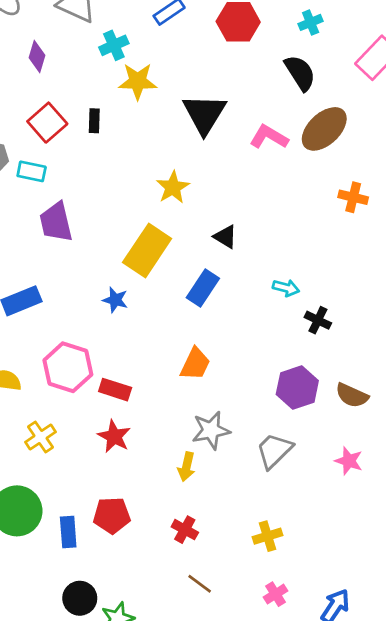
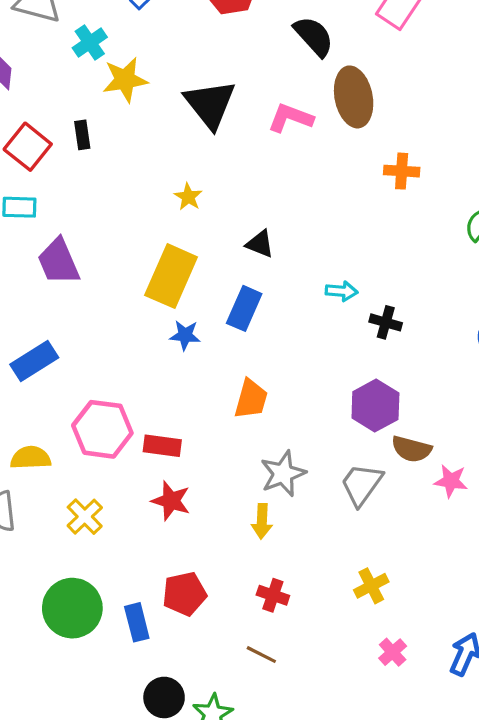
brown ellipse: (324, 129) -> (354, 97), turned -48
yellow star: (173, 187) -> (188, 197), size x0.7
blue star: (115, 300) -> (185, 335), moved
brown semicircle: (352, 395) -> (412, 449), moved
brown line: (200, 584) -> (261, 655), moved

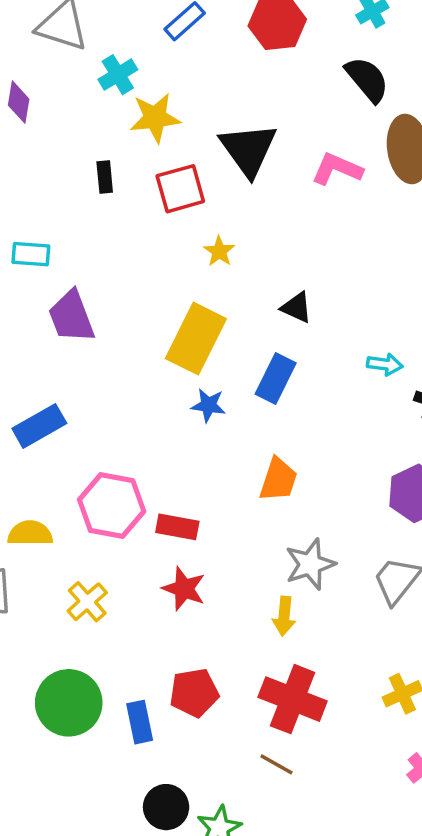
red square: (28, 147) -> (180, 189), moved, turned 33
red cross: (273, 595) -> (293, 699), size x1.8

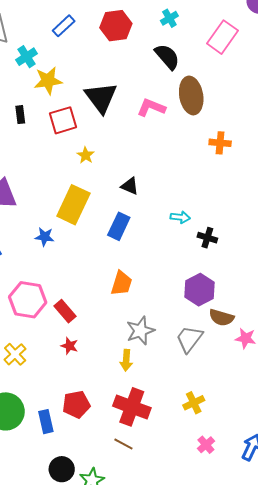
blue star: (208, 405) -> (45, 237), moved
red rectangle: (177, 527) -> (65, 311), turned 40
red star: (184, 589) -> (69, 346), size x0.7

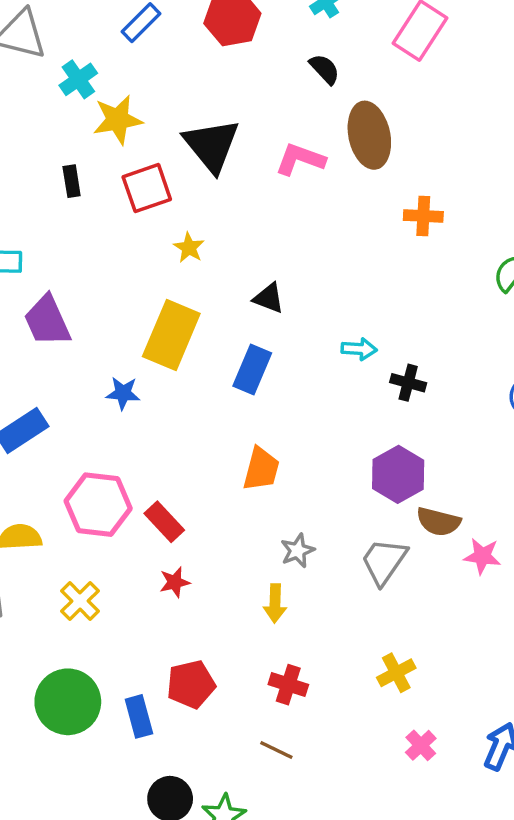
black semicircle: (167, 57) -> (325, 69), size x0.7
gray star: (140, 331) -> (298, 551), size x0.7
red star: (69, 346) -> (175, 582), turned -30
red cross: (132, 407) -> (288, 685), size x0.6

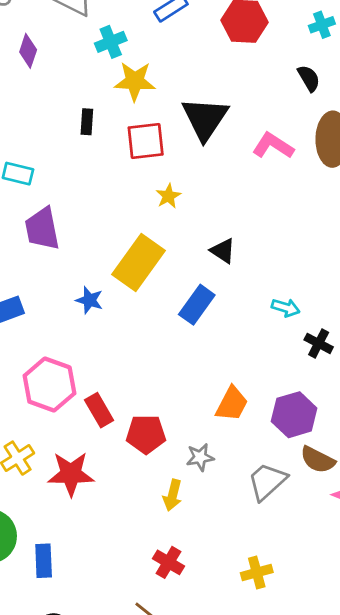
orange trapezoid: (261, 469) -> (232, 404), moved
red star: (175, 582) -> (71, 474), moved, size x1.8
red pentagon: (191, 684) -> (146, 434), moved

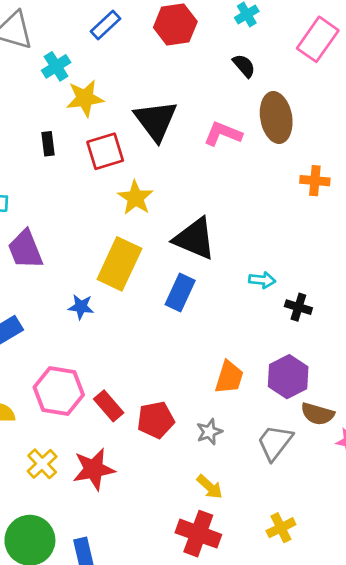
yellow star: (168, 196) -> (135, 198), size x1.5
black triangle: (223, 251) -> (195, 239), size x1.8
yellow arrow: (173, 495) -> (210, 487), moved, turned -52
red cross: (168, 562) -> (198, 534), size x1.5

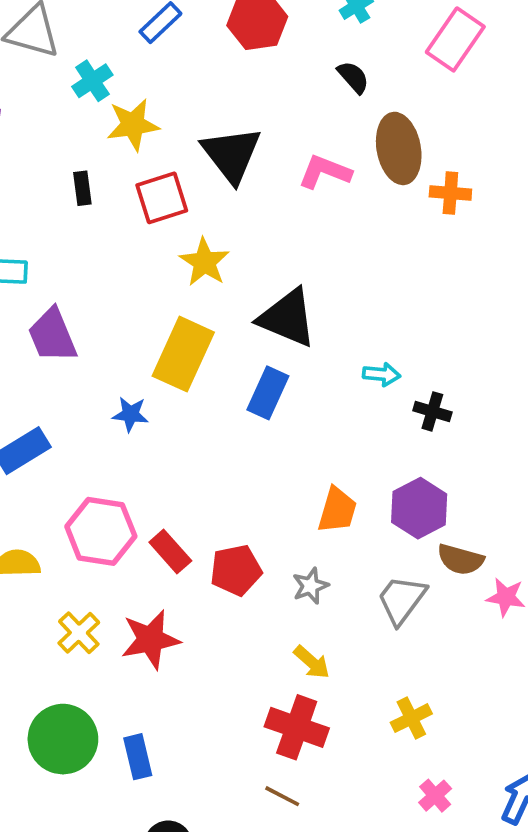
orange cross: (315, 181) -> (450, 193), moved

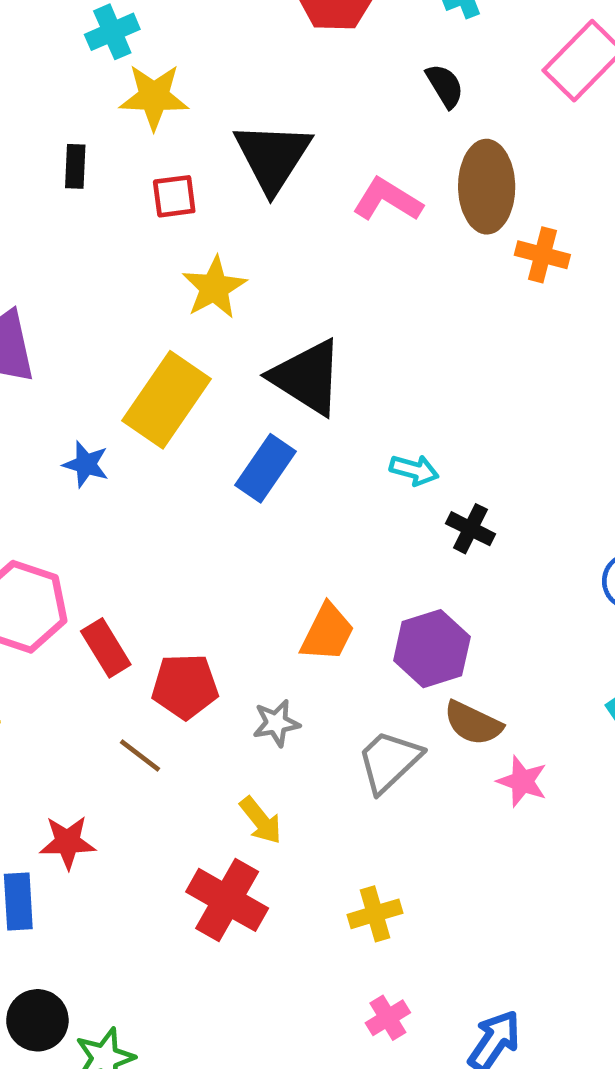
red square: (162, 198) -> (174, 196), size x0.7
red star: (150, 640) -> (68, 842), moved, size x0.7
brown line: (282, 796) -> (140, 756), moved

